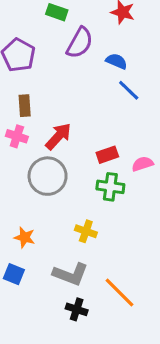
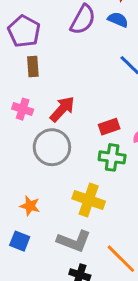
blue semicircle: (116, 61) -> (118, 20), moved
brown rectangle: (25, 106) -> (33, 67), moved
yellow cross: (86, 231) -> (89, 200), size x1.5

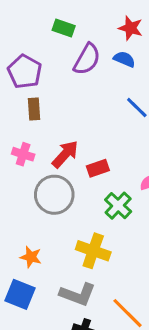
red rectangle: (109, 127) -> (98, 168), moved
green cross: (112, 157) -> (118, 206), turned 35
blue square: (20, 241) -> (20, 294), size x1.4

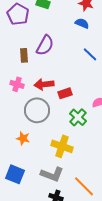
purple semicircle: (87, 59) -> (45, 45), moved
purple pentagon: (25, 72) -> (18, 14), moved
red arrow: (65, 154) -> (44, 84), turned -138
orange star: (31, 257) -> (23, 138), moved

